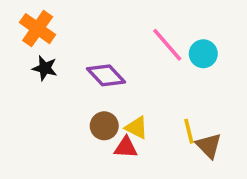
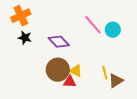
orange cross: (38, 29) -> (21, 16), turned 30
brown circle: (104, 126) -> (58, 70), size x1.5
brown triangle: (209, 146) -> (116, 81), turned 42

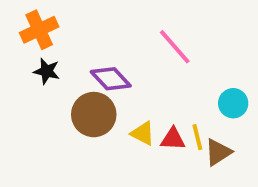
cyan circle: (113, 30) -> (233, 103), moved
brown circle: (58, 70) -> (94, 115), moved
red triangle: (70, 82) -> (173, 139), moved

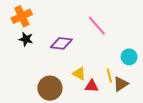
purple diamond: (111, 79) -> (61, 43), turned -40
brown circle: (94, 115) -> (50, 88), moved
red triangle: (173, 139) -> (92, 86), moved

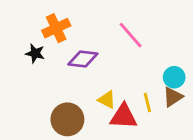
orange cross: (22, 16) -> (56, 28), moved
brown triangle: (121, 84) -> (173, 97), moved
red triangle: (92, 86) -> (124, 117), size x1.5

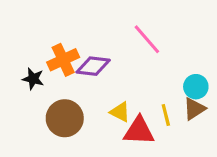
orange cross: (56, 28) -> (63, 60), moved
black star: (35, 53) -> (33, 79), moved
brown circle: (67, 119) -> (65, 118), moved

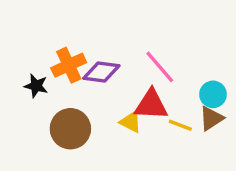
pink line: (147, 39) -> (160, 67), moved
yellow line: (166, 115) -> (180, 125), turned -55
red triangle: (139, 131) -> (151, 105), moved

